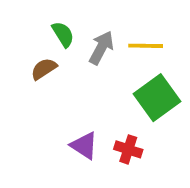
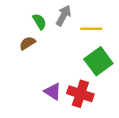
gray arrow: (101, 48) -> (64, 15), moved
red cross: (128, 149) -> (80, 94), size x1.5

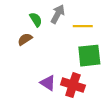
green square: (98, 61) -> (89, 56), turned 30

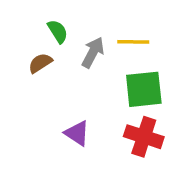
gray arrow: (58, 14) -> (93, 52), moved
red cross: (73, 85) -> (144, 137), moved

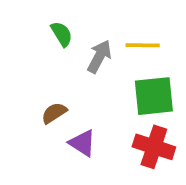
brown semicircle: (40, 63) -> (54, 113), moved

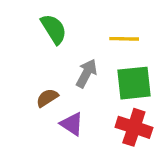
green semicircle: (62, 34) -> (54, 29), size x1.4
gray arrow: (99, 56) -> (86, 73), moved

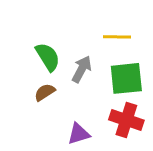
green semicircle: (54, 29) -> (48, 57), moved
purple triangle: (72, 124) -> (79, 134), moved, turned -50

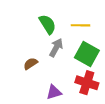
green semicircle: (48, 57) -> (48, 24), moved
green square: (126, 78) -> (87, 54), turned 35

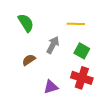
green semicircle: (48, 24) -> (26, 23), moved
green square: (87, 54) -> (82, 51), size x0.7

